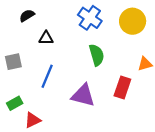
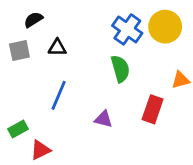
blue cross: (90, 18) -> (127, 29), moved
gray square: (13, 62) -> (19, 50), moved
purple triangle: (83, 95) -> (103, 119), size x0.6

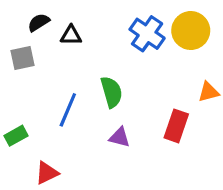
black triangle: (57, 48) -> (71, 35), moved
green semicircle: (120, 69) -> (111, 92), moved
green rectangle: (18, 129) -> (16, 136), moved

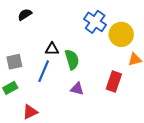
yellow circle: (191, 31) -> (121, 34), moved
black triangle: (71, 35) -> (52, 49), moved
gray square: (22, 58) -> (14, 62), moved

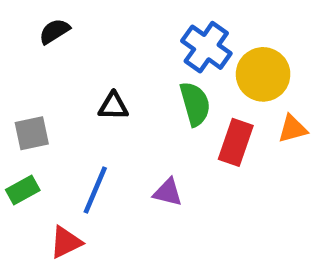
green semicircle: (72, 60) -> (195, 104), moved
blue line: (44, 71) -> (95, 190), moved
red rectangle: (114, 82) -> (236, 142), moved

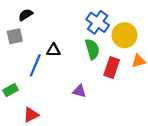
gray square: (32, 133) -> (15, 36), moved
blue line: (95, 190) -> (35, 65), moved

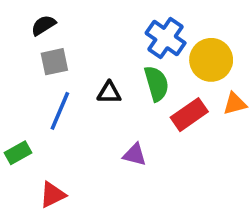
gray square: (15, 36) -> (54, 62), moved
black triangle: (54, 50) -> (109, 93), moved
red rectangle: (112, 67) -> (189, 115), turned 36

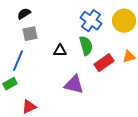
yellow circle: (211, 60) -> (124, 21), moved
blue line: (60, 111) -> (18, 61), moved
purple triangle: (135, 155) -> (74, 85), size x1.5

